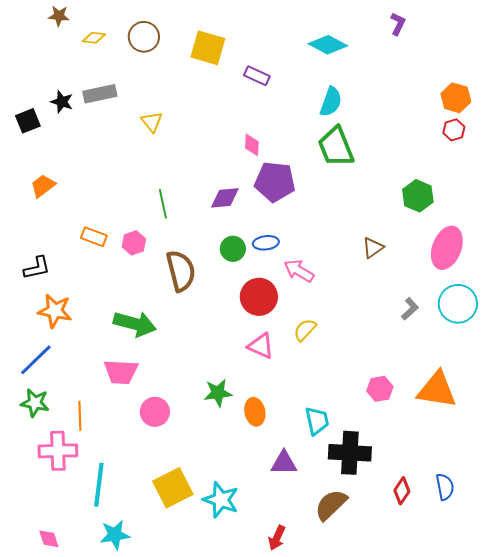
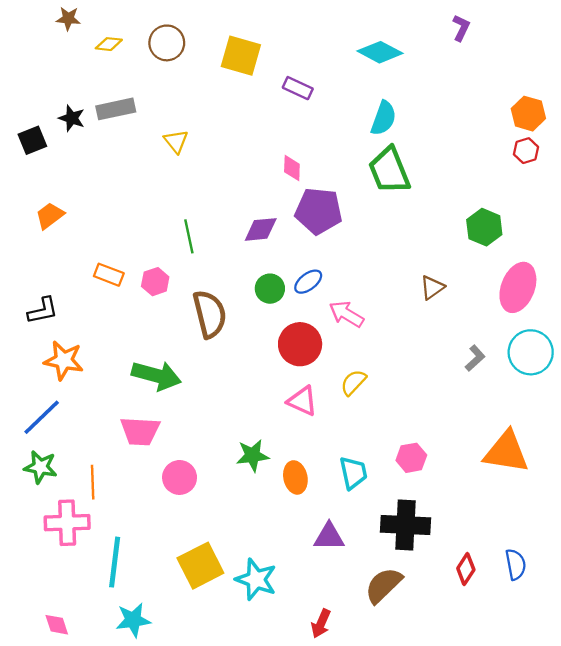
blue ellipse: (266, 243) -> (308, 282), turned -30
pink hexagon: (380, 389) -> (411, 458), moved
cyan trapezoid: (317, 421) -> (353, 473), moved

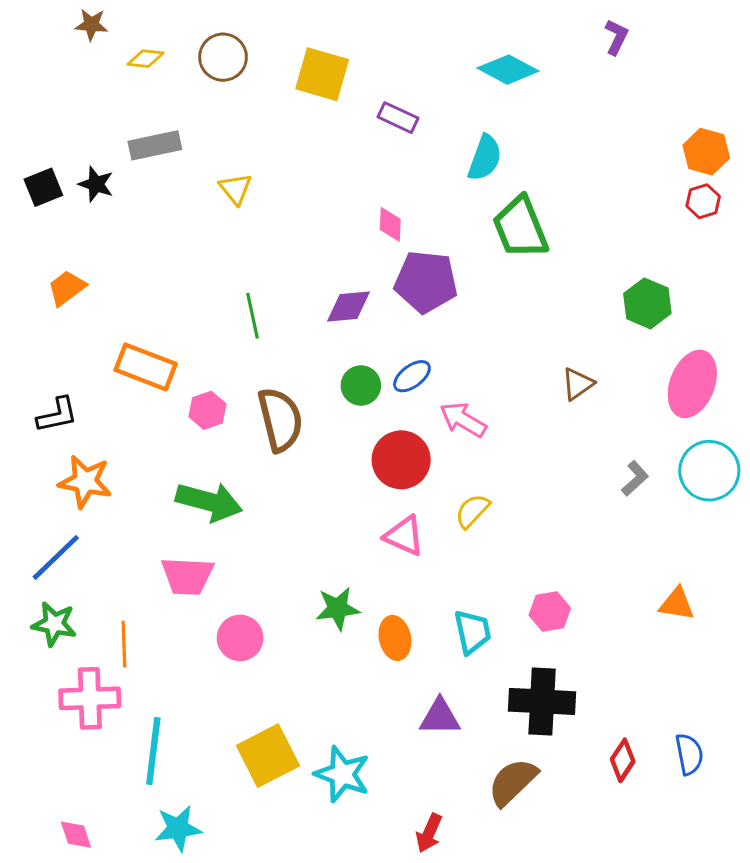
black star: (72, 118) -> (96, 184), moved
cyan semicircle: (383, 118) -> (485, 158), moved
orange rectangle: (109, 275) -> (146, 367), size x1.5
pink hexagon: (155, 282) -> (208, 410), moved
orange triangle: (506, 452) -> (677, 604), size x0.6

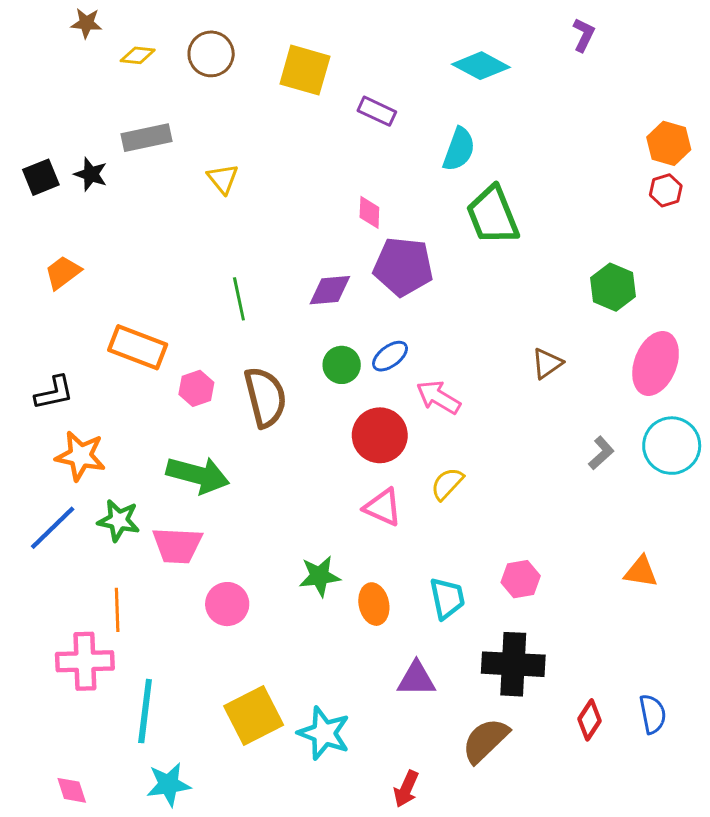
green star: (54, 624) -> (119, 520), moved

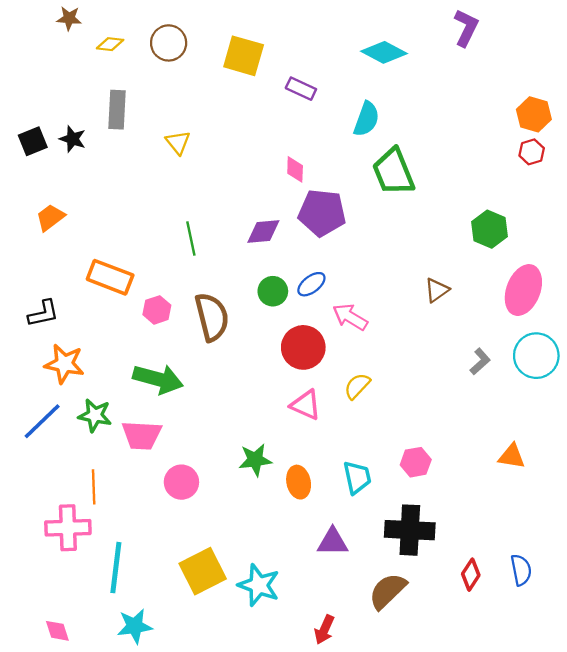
purple L-shape: (584, 35) -> (466, 28), size x1.4
gray rectangle: (147, 138) -> (117, 110), turned -75

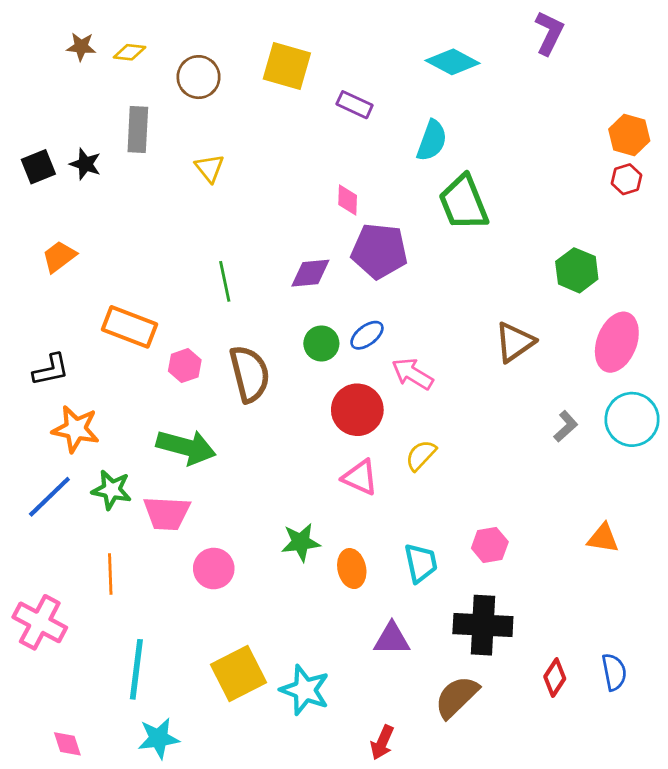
brown star: (69, 18) -> (81, 47), moved
brown circle: (169, 43) -> (199, 77), moved
brown triangle: (437, 290) -> (515, 342), size x1.4
pink cross: (68, 528) -> (40, 622), moved, turned 30

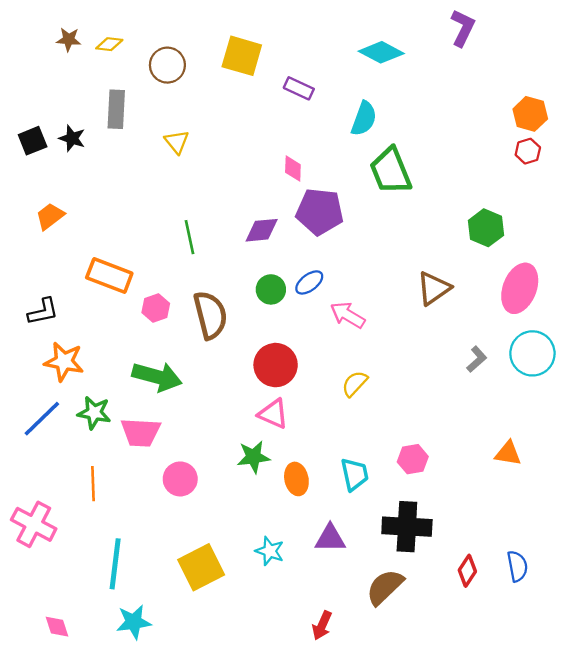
red circle: (357, 410) -> (276, 365), moved
pink triangle: (360, 477) -> (273, 414), moved
cyan star: (305, 690) -> (270, 551), moved, size x0.7

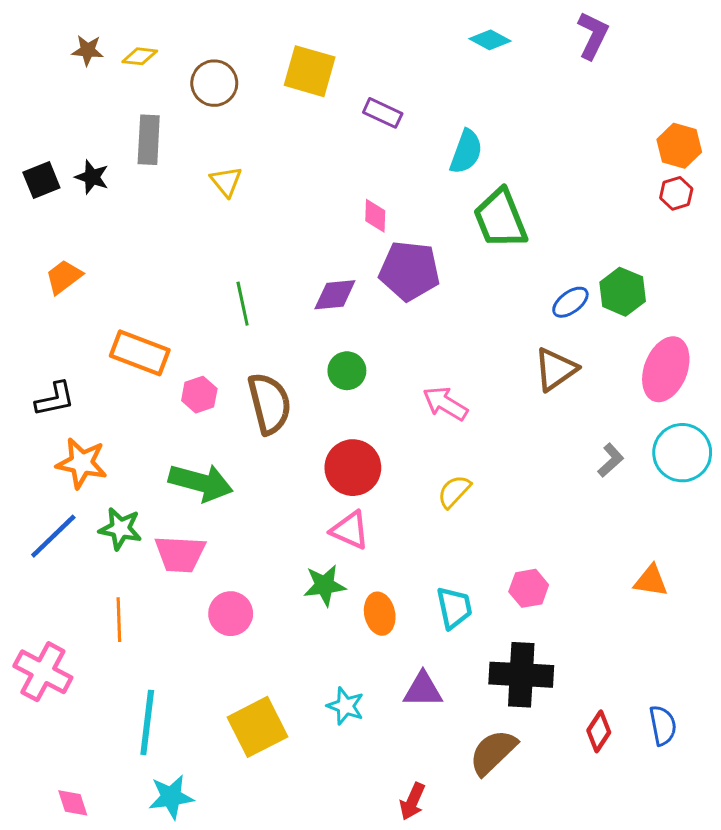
cyan diamond: (381, 52) -> (490, 40), moved, size x0.7
blue ellipse: (309, 282) -> (570, 302), moved

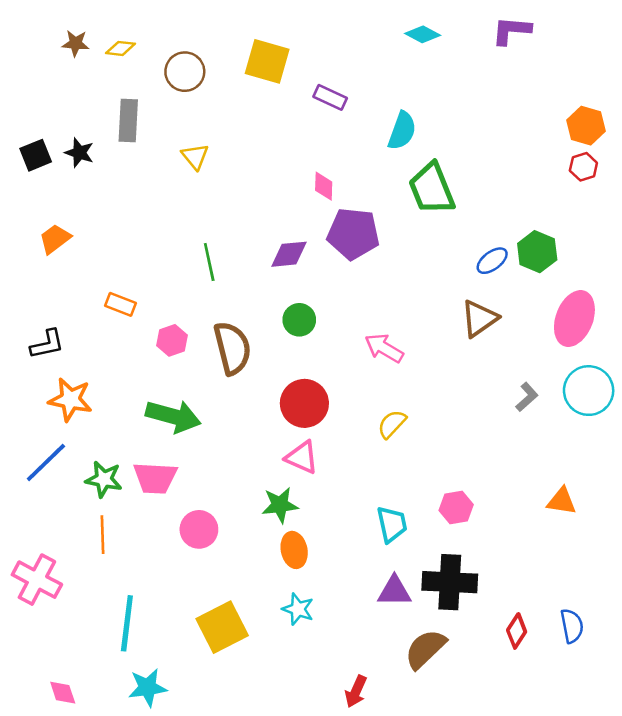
purple L-shape: (593, 35) -> (511, 30), turned -111
orange rectangle: (140, 353) -> (121, 304), size x0.6
green star: (120, 529) -> (104, 479), moved
orange ellipse: (380, 614) -> (294, 550), moved
purple triangle: (423, 690) -> (394, 591), moved

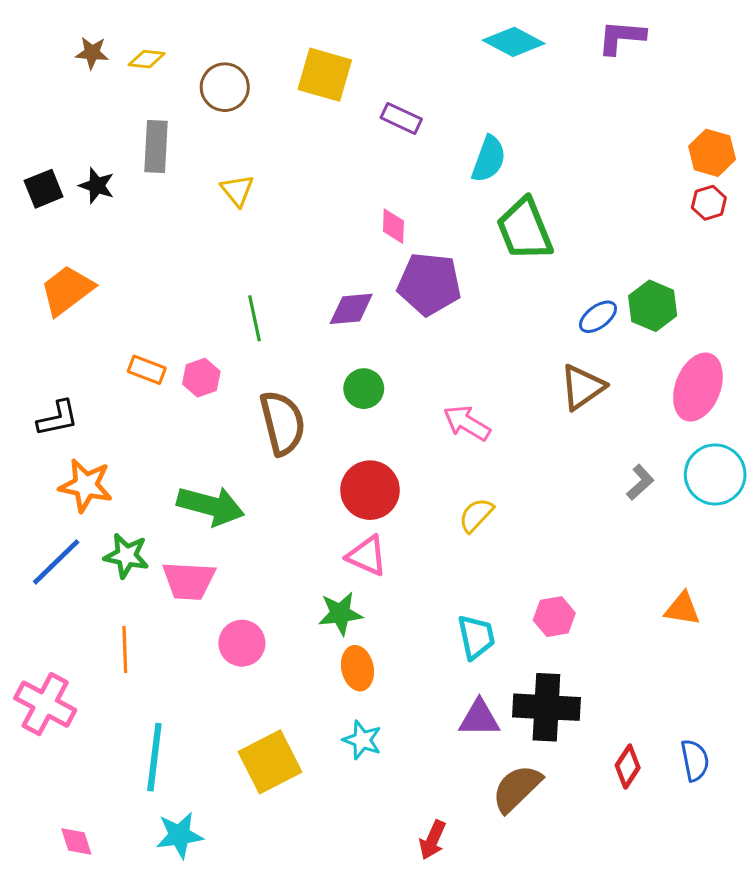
cyan diamond: (423, 34) -> (514, 42), size x1.4
orange trapezoid: (55, 239) -> (67, 290), size x1.4
pink hexagon: (172, 340) -> (201, 378), moved
green star: (104, 479) -> (126, 556), moved

